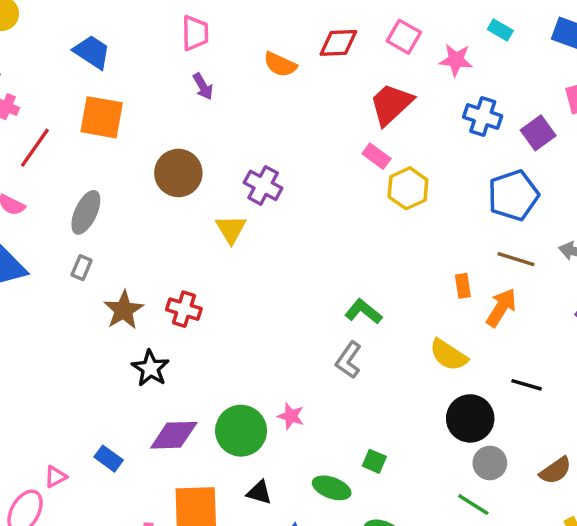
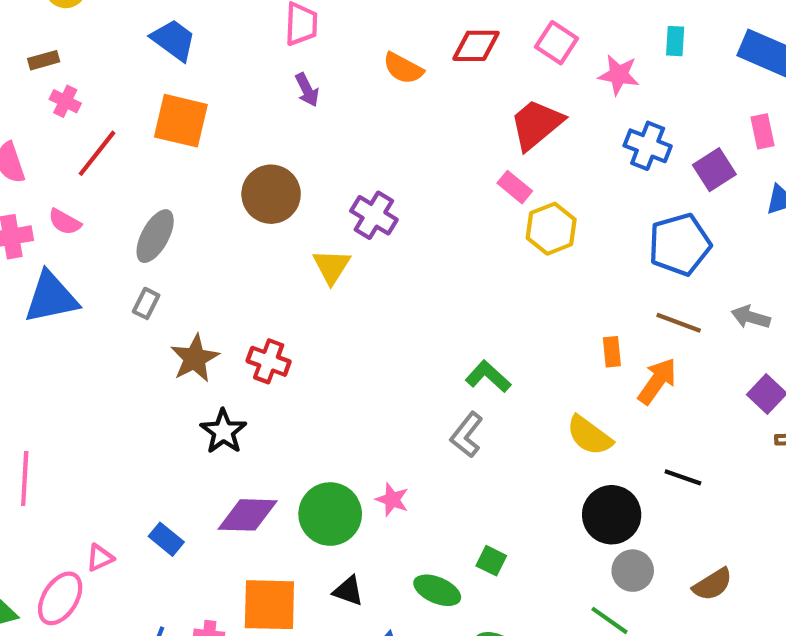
cyan rectangle: (500, 30) -> (675, 41), turned 60

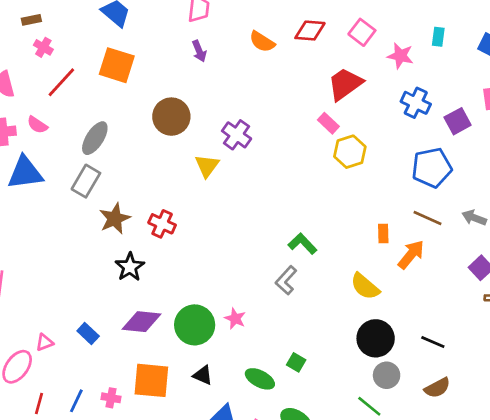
gray rectangle: (146, 303) -> (86, 181), size x1.6
black line: (683, 477) -> (433, 342), moved

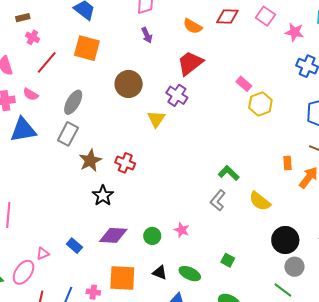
red trapezoid: (345, 84) -> (190, 63), moved
yellow semicircle: (365, 286) -> (260, 201), moved
green circle: (195, 325) -> (152, 236), size x0.6
green ellipse: (260, 379) -> (190, 274), moved

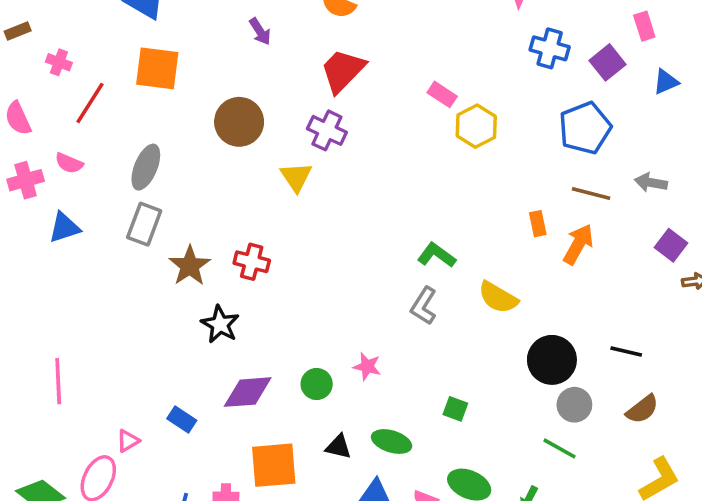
brown rectangle: (23, 18) -> (18, 31), moved
blue triangle: (23, 130) -> (64, 228), size x0.7

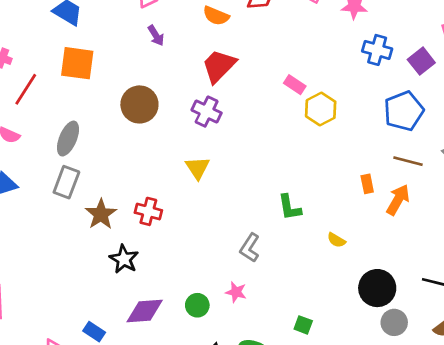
yellow triangle: (296, 177) -> (198, 168), moved
green L-shape: (437, 255) -> (290, 207), turned -136
yellow semicircle: (498, 297) -> (336, 240), size x0.6
gray L-shape: (424, 306) -> (250, 248), moved

